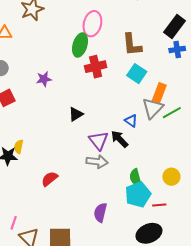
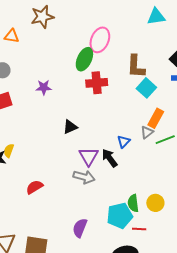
cyan square: (137, 74) -> (146, 88), moved
gray triangle: (153, 108) -> (147, 132), size x0.6
blue triangle: (131, 121) -> (124, 142), turned 32
green semicircle: (135, 178) -> (133, 203), moved

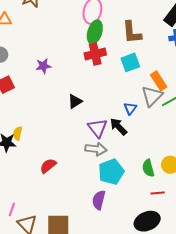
green ellipse: (84, 59) -> (95, 32), moved
cyan square: (146, 88) -> (130, 62), moved, turned 36
orange rectangle: (156, 118) -> (159, 81), turned -54
gray triangle: (147, 132) -> (152, 96), size x1.6
cyan pentagon: (120, 216) -> (111, 172), moved

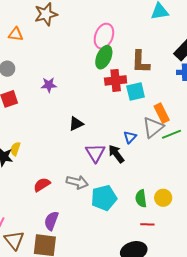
red cross: (95, 54) -> (116, 80), moved
gray arrow: (96, 149) -> (77, 182), moved
purple semicircle: (99, 200) -> (51, 221), moved

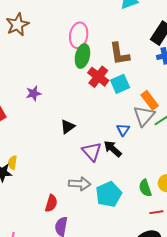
red cross: (116, 80) -> (98, 77), turned -35
red semicircle: (42, 185) -> (51, 203), moved, turned 150

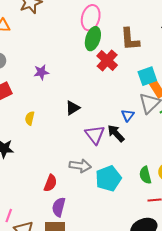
cyan square: (120, 84) -> (147, 76), moved
yellow semicircle: (12, 163) -> (30, 118), moved

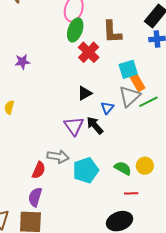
black triangle: (73, 108) -> (85, 93), moved
green semicircle: (145, 175) -> (123, 168), turned 132
red semicircle: (50, 183) -> (39, 170), moved

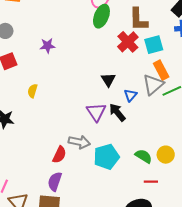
red cross: (89, 52) -> (128, 42), moved
cyan square: (128, 69) -> (154, 45), moved
black triangle: (85, 93) -> (108, 80), turned -35

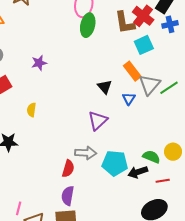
red cross: (128, 42) -> (143, 16), moved
orange rectangle: (161, 70) -> (132, 71), moved
purple triangle: (96, 112) -> (98, 121), turned 30
black arrow: (117, 112) -> (138, 172), moved, turned -60
cyan pentagon: (106, 157) -> (115, 163), turned 30

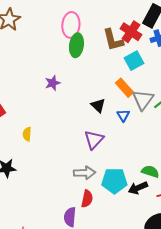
purple star: (39, 63) -> (53, 83), moved
red semicircle: (68, 169) -> (87, 199), moved

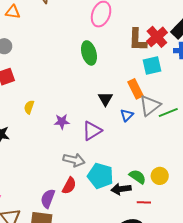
green ellipse: (76, 45) -> (89, 53), moved, turned -40
purple star: (53, 83) -> (62, 122), moved

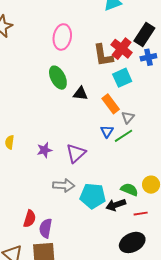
black triangle: (105, 99) -> (80, 94), moved, turned -42
gray triangle: (150, 106) -> (128, 117), size x0.6
green line: (168, 112) -> (123, 136), moved
red semicircle: (69, 186) -> (30, 219), moved

